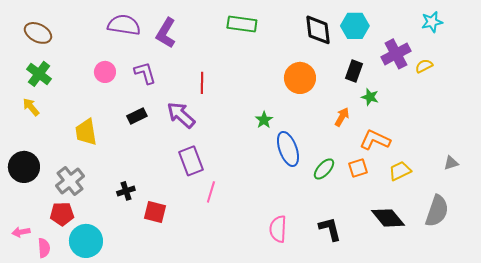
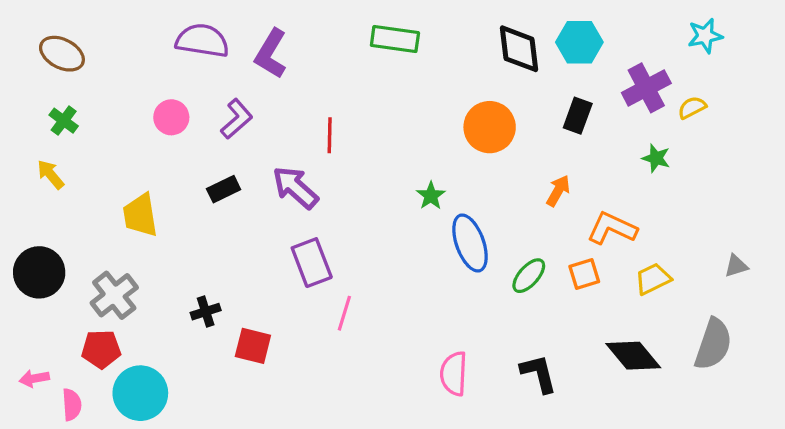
purple L-shape: (145, 73) -> (237, 119), turned 65
green cross: (39, 74) -> (64, 121), size x0.7
green star: (370, 97) -> (656, 158), moved

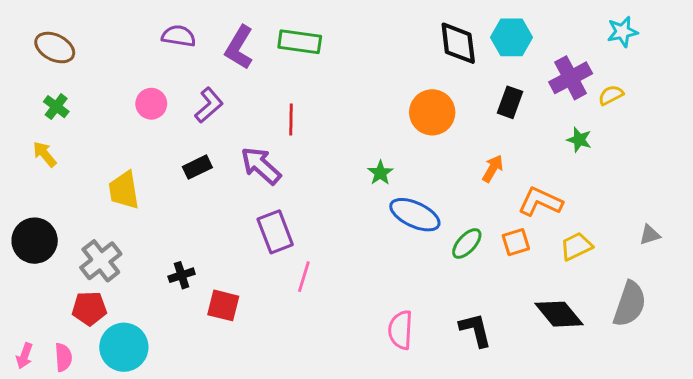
green rectangle: (395, 39) -> (300, 42), moved
purple semicircle: (202, 41) -> (179, 36), size x0.7
blue ellipse: (470, 243) -> (415, 215), turned -45
pink arrow: (34, 378) -> (24, 356), moved, turned -60

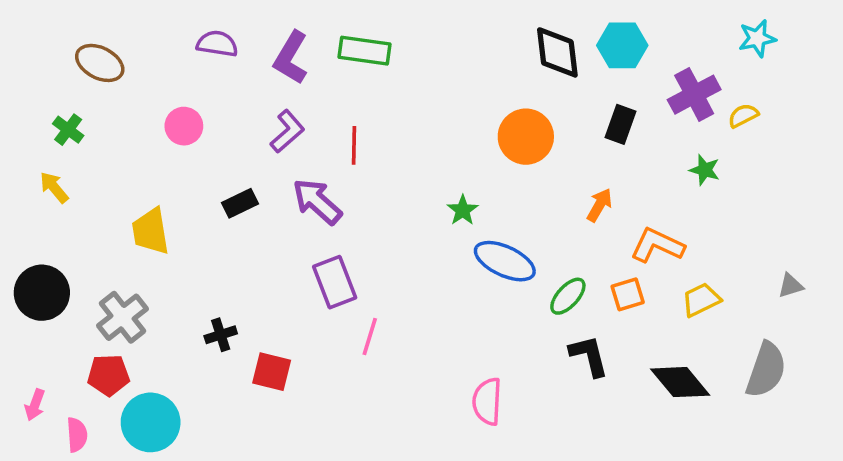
brown ellipse: (55, 48) -> (100, 63), moved
purple L-shape: (209, 105) -> (287, 131), moved
black L-shape: (475, 330) -> (589, 356), moved
pink arrow: (24, 356) -> (35, 405), moved

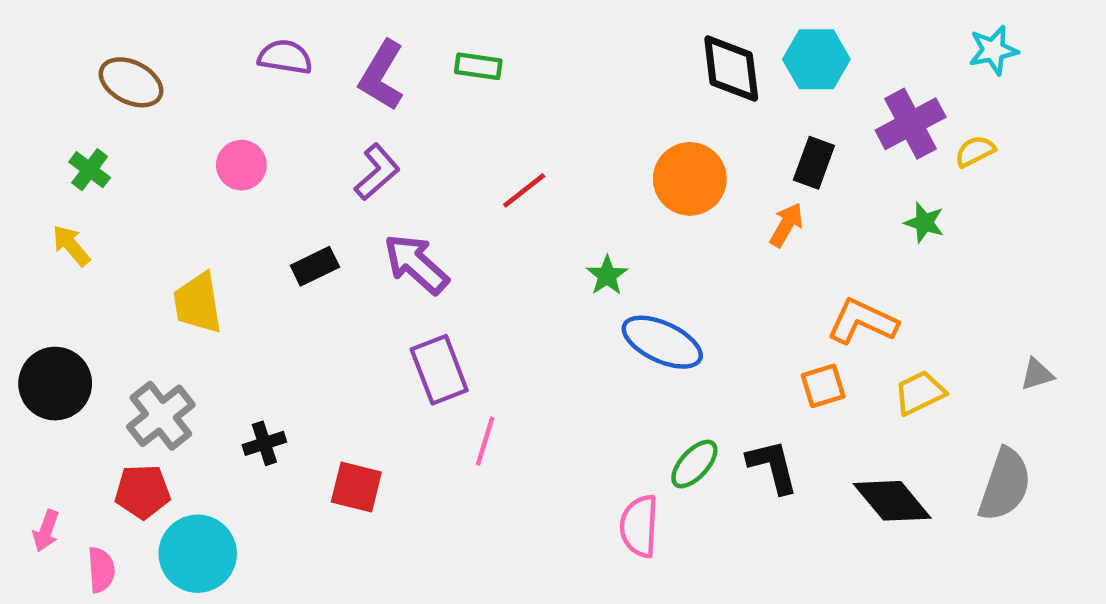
green rectangle: (364, 51) -> (478, 66), size x0.7
red line: (354, 145) -> (524, 190), moved, turned 51
orange arrow: (599, 205) -> (786, 225), moved
green ellipse: (568, 296) -> (694, 464), moved
black cross: (221, 335) -> (264, 443), moved

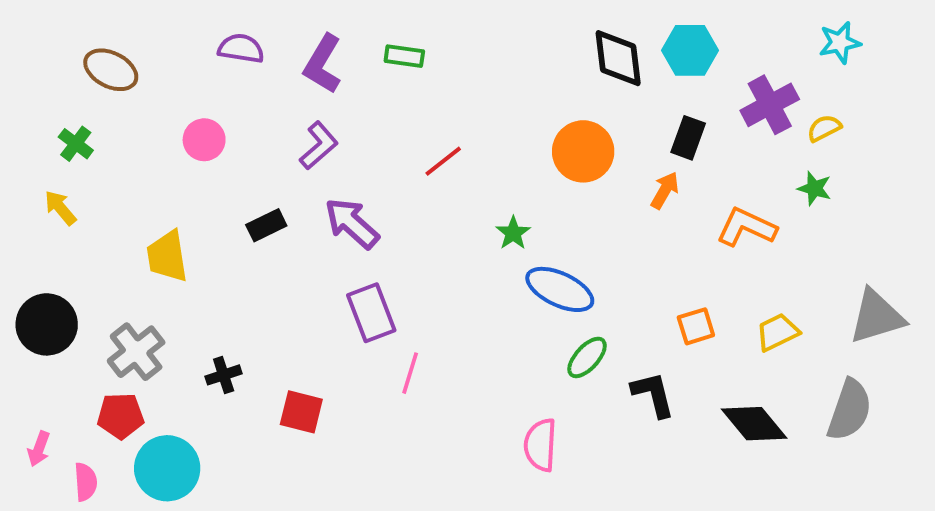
green star: (924, 223) -> (814, 188), moved
orange L-shape: (862, 321) -> (746, 227), moved
gray triangle: (1037, 374) -> (877, 317), size x2.0
green ellipse: (694, 464) -> (587, 357), moved

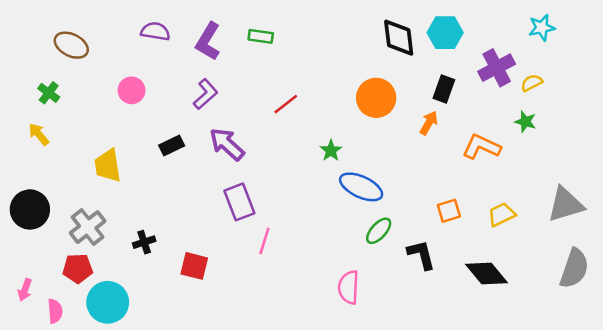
gray semicircle: (849, 410) -> (574, 268), moved

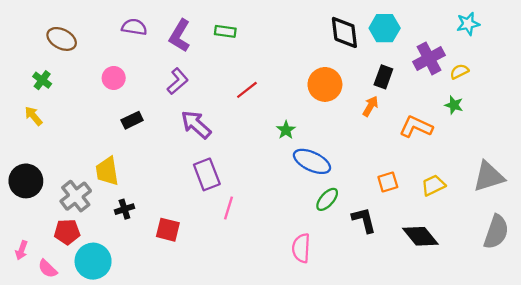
black rectangle: (172, 146) -> (132, 120), moved
yellow trapezoid: (108, 166) -> (107, 171), moved
pink semicircle: (55, 311) -> (48, 269), turned 138

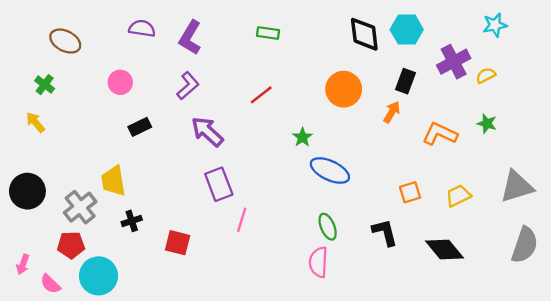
green rectangle: (225, 31) -> (268, 33), moved
green star: (454, 105) -> (487, 124), moved
green ellipse: (327, 199) -> (328, 227), moved, turned -65

